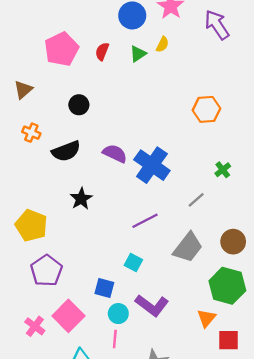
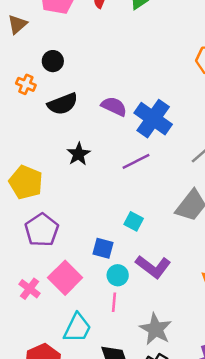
brown triangle: (23, 90) -> (17, 24), moved
black circle: (79, 105) -> (53, 61), moved
purple line: (145, 221) -> (136, 161), moved

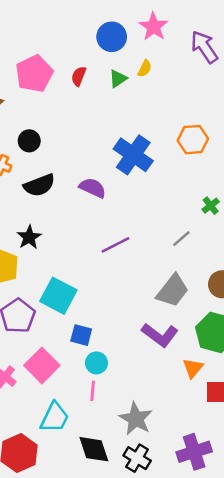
blue cross: (153, 119) -> (133, 155), moved
black star: (78, 154) -> (29, 237), moved
cyan square: (134, 221) -> (58, 296), moved, size x1.8
purple L-shape: (153, 267) -> (160, 335), moved

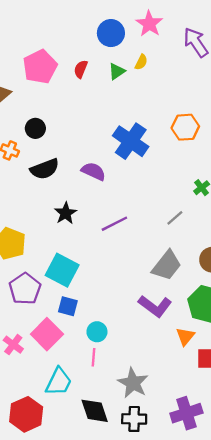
black star: (29, 237) -> (66, 213), moved
blue square: (81, 335) -> (68, 306), moved
black cross: (137, 458) -> (134, 419), turned -30

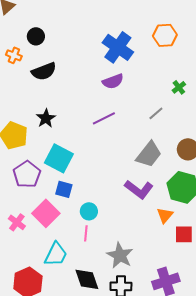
purple semicircle: (93, 171) -> (113, 81), moved, turned 135
black star: (66, 213) -> (46, 118), moved

